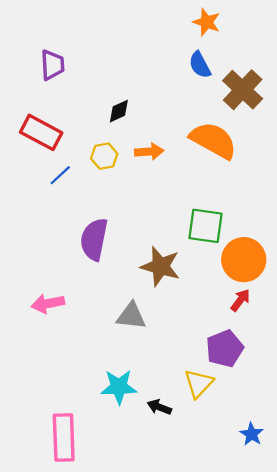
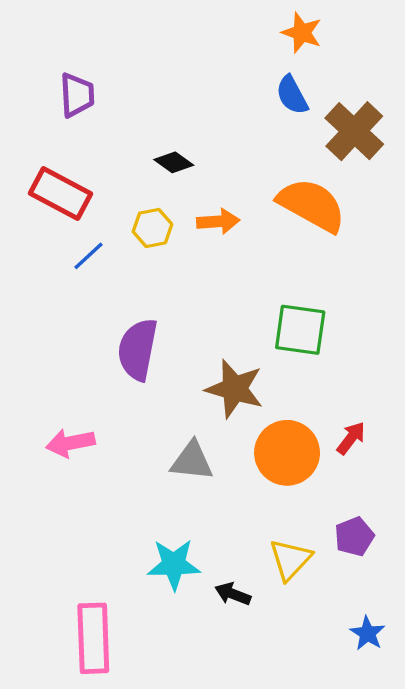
black diamond: (119, 111) -> (174, 162), turned 60
orange circle: (244, 260) -> (287, 453), moved
purple pentagon: (225, 349) -> (354, 537), moved, size x0.7

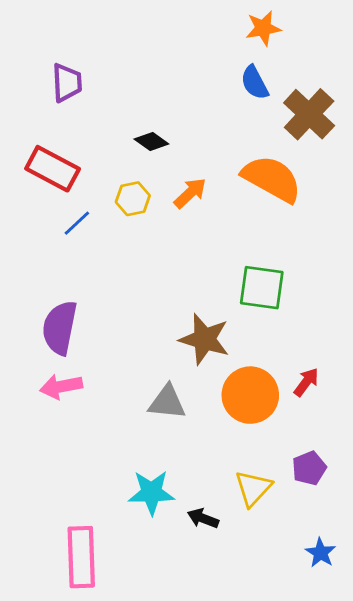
orange star: (302, 33) -> (263, 28), turned -30
orange arrow: (218, 221) -> (190, 193), turned -39
purple semicircle: (138, 349) -> (60, 328), moved

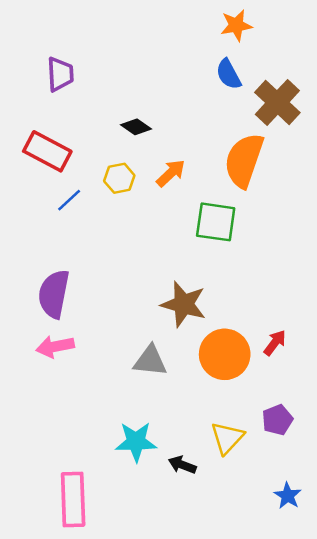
orange semicircle: (272, 179) -> (244, 160), turned -100
green square: (262, 288) -> (216, 222), moved

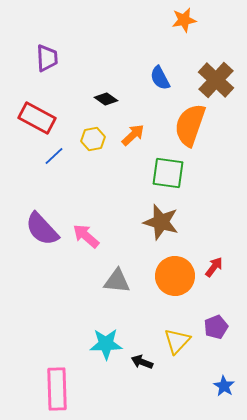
blue semicircle: (229, 74) -> (160, 78), moved
purple semicircle: (54, 294) -> (42, 229), turned -54
brown star: (184, 304) -> (161, 222), moved
pink arrow: (55, 347) -> (86, 236), moved, turned 52

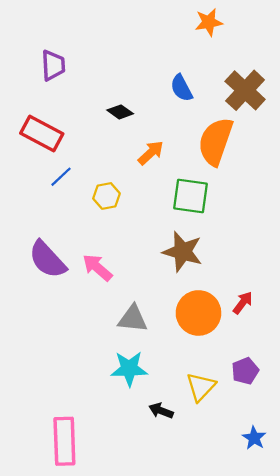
yellow hexagon: (93, 139) -> (106, 196), moved
cyan star: (106, 344) -> (129, 369), moved

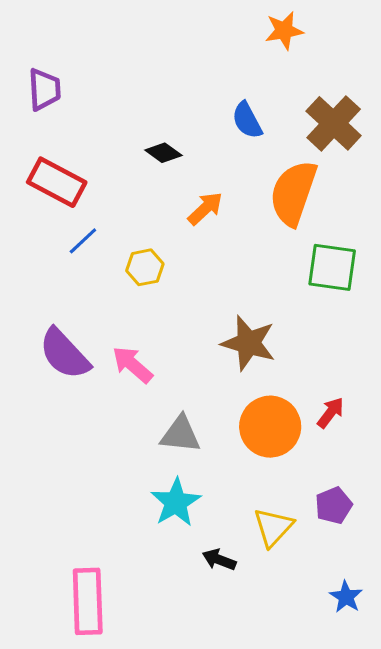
purple trapezoid: (53, 65) -> (44, 89), moved
green square: (191, 196) -> (332, 267), moved
cyan star: (129, 369) -> (176, 502), turned -30

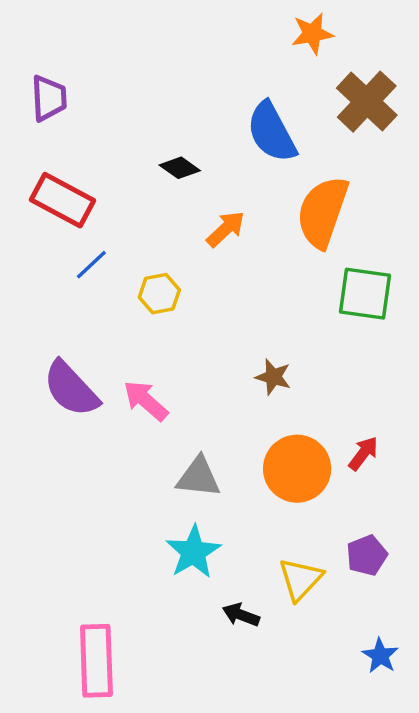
blue semicircle: (247, 120) -> (272, 132), size x1.5
brown cross: (334, 123) -> (367, 102), moved
brown star: (249, 343) -> (273, 377), size x0.6

